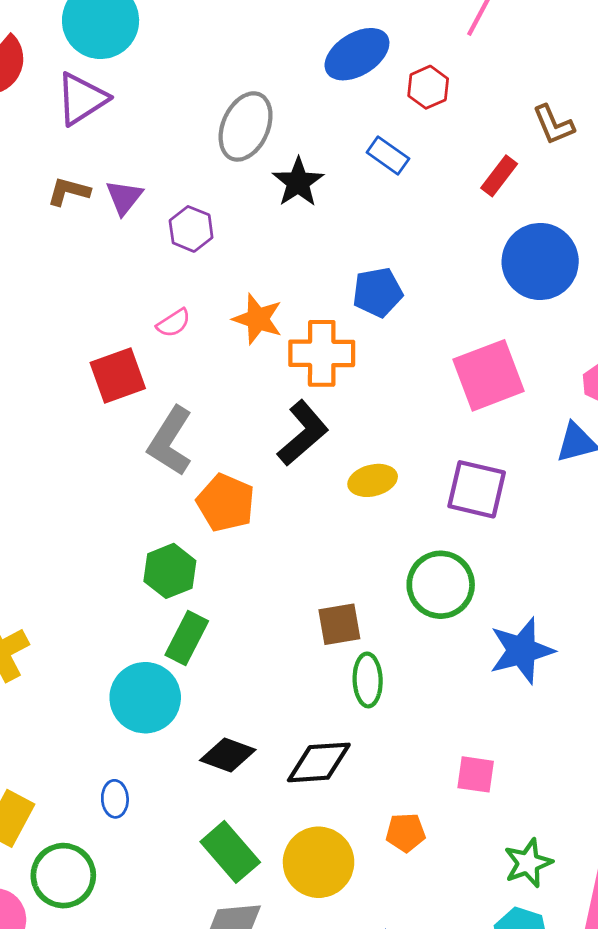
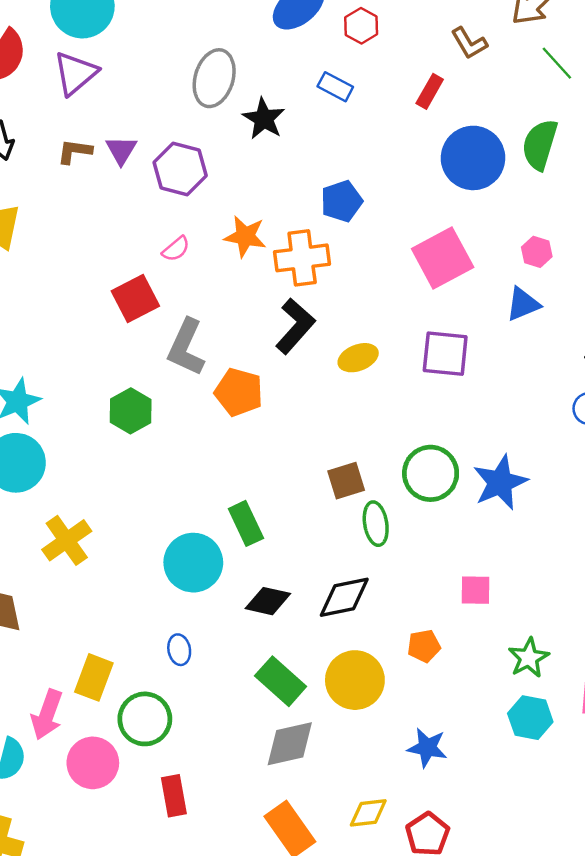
purple hexagon: (191, 229) -> (180, 169), size x1.4
green hexagon: (170, 571) -> (131, 411), moved
green circle: (441, 585) -> (431, 473), moved
green rectangle: (187, 638) -> (246, 523), moved, turned -45

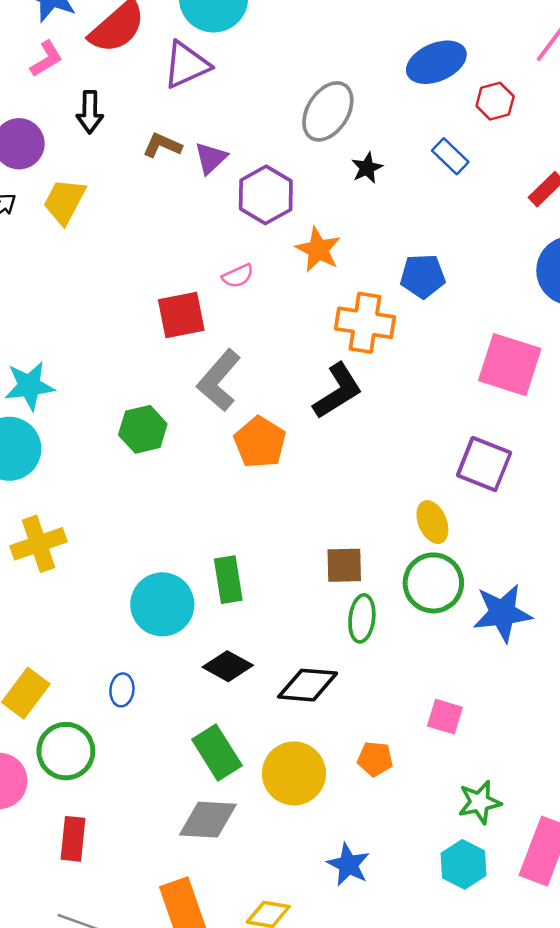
black star: (264, 119) -> (367, 168), size x0.7
orange star: (245, 236) -> (318, 250), moved
pink square: (443, 258) -> (510, 365), turned 30
yellow ellipse: (358, 358) -> (432, 522), moved, turned 72

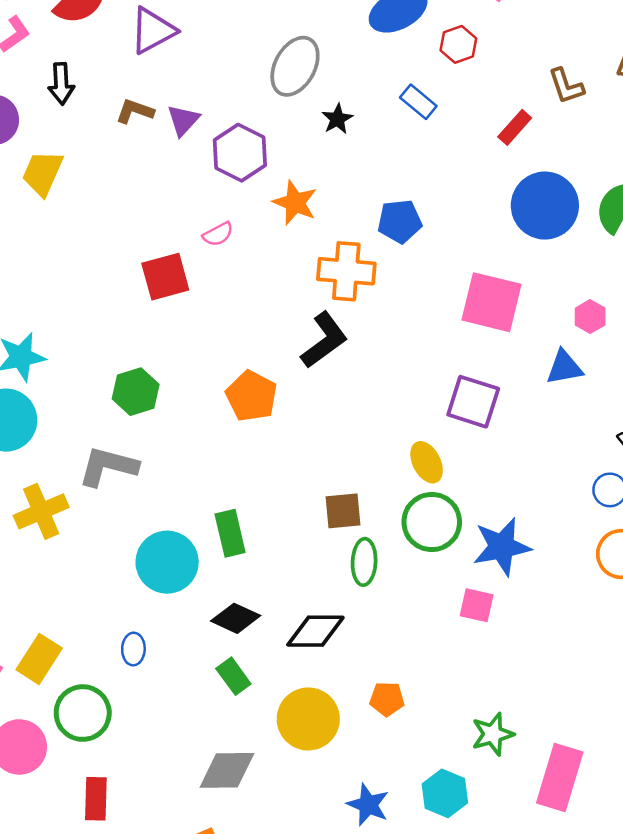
gray L-shape: (219, 380) -> (108, 466), moved, turned 68
pink square: (445, 717) -> (477, 605), moved
green rectangle: (217, 752) -> (233, 676), moved, size x0.7
cyan hexagon: (463, 864) -> (445, 793), moved

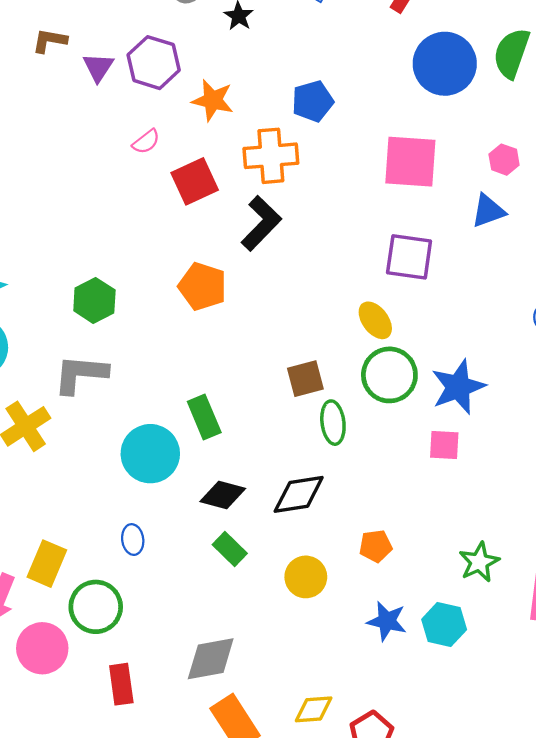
purple triangle: (183, 120) -> (98, 67), moved
red square: (165, 277) -> (195, 181), moved
yellow circle: (308, 719) -> (306, 577), size x0.7
gray diamond: (227, 770) -> (211, 659), moved
blue star: (368, 805) -> (387, 621), moved

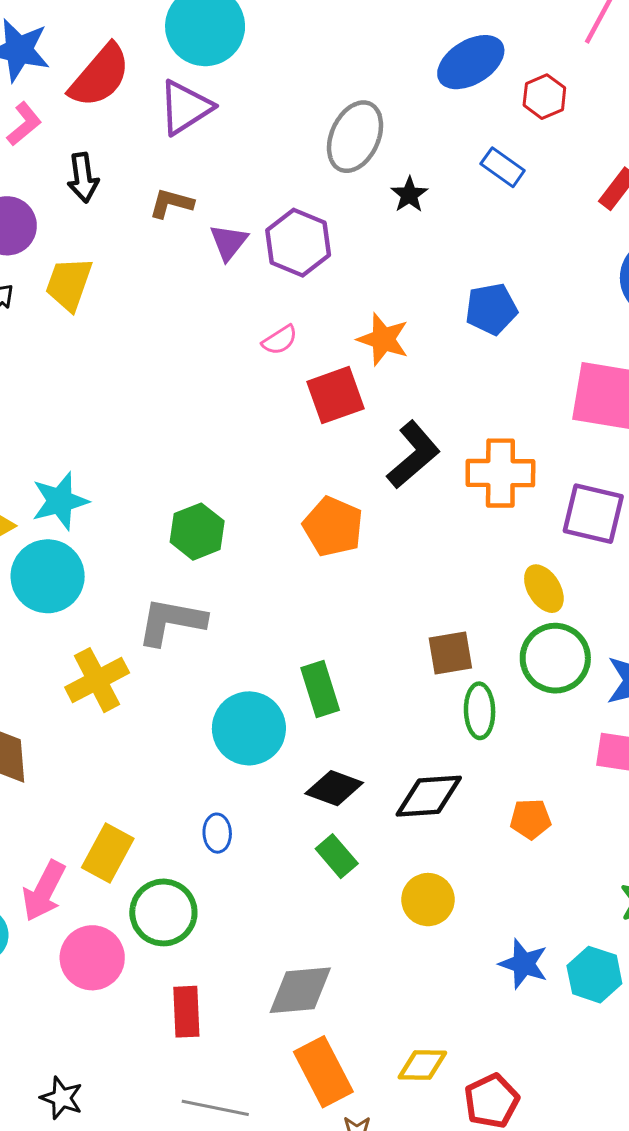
orange star: (213, 100) -> (383, 339), moved
orange cross: (271, 156) -> (500, 473), moved
orange pentagon: (376, 546) -> (531, 819), moved

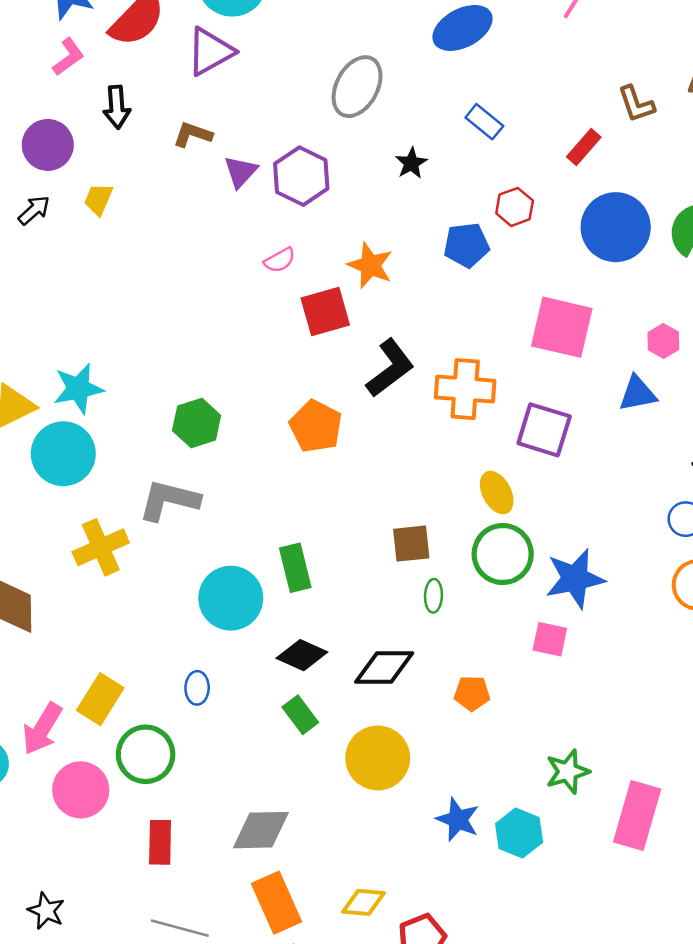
red hexagon: (544, 97) -> (515, 207), moved
black star: (409, 195) -> (411, 163), moved
yellow trapezoid: (69, 284) -> (98, 199), size x0.7
green ellipse: (480, 711) -> (433, 596), size x0.7
yellow circle: (428, 900) -> (378, 758), size x1.4

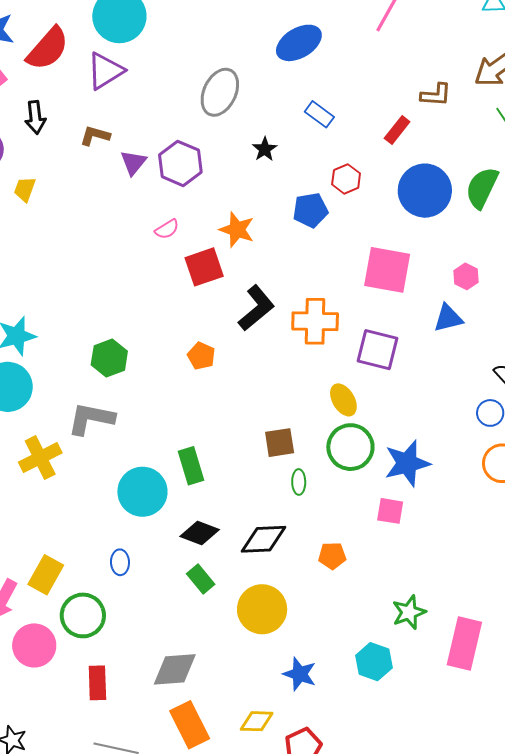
brown L-shape: (636, 104) -> (436, 95), turned -64
orange pentagon: (316, 426) -> (201, 356), size x0.7
blue star: (458, 820) -> (300, 674), moved

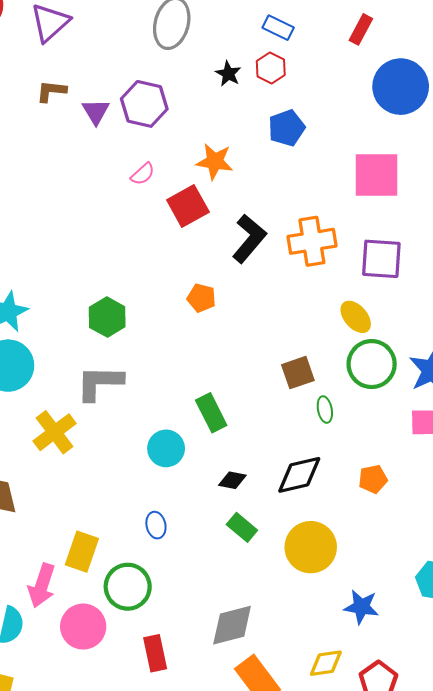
red hexagon: (346, 179) -> (271, 68), moved
cyan circle: (142, 492) -> (166, 448), size x0.7
black diamond: (200, 533) -> (232, 480), size x0.7

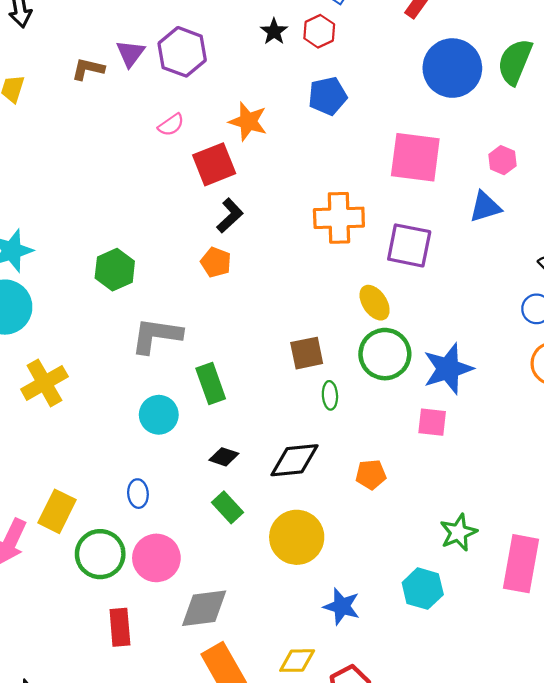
brown L-shape: (51, 91) -> (88, 69), moved
black L-shape: (249, 239) -> (230, 216), moved, size x0.7
gray L-shape: (100, 383) -> (156, 336), moved
pink circle: (83, 627) -> (156, 558), moved

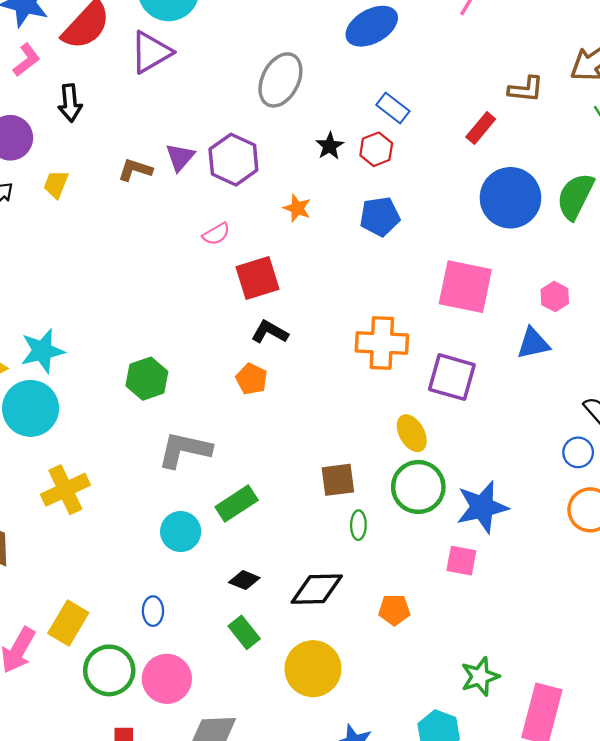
orange star: (248, 121) -> (297, 208), moved, size x0.7
black L-shape: (230, 216) -> (270, 332), turned -112
green rectangle: (211, 383) -> (237, 503), turned 72

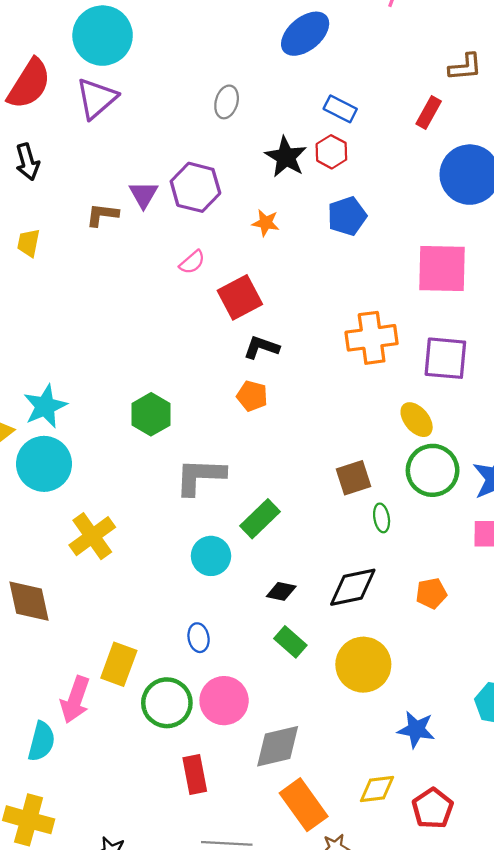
gray ellipse: (280, 80) -> (227, 102), size x0.6
black star: (330, 146) -> (286, 157), size x1.5

